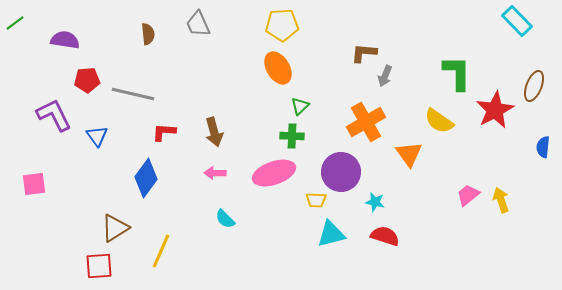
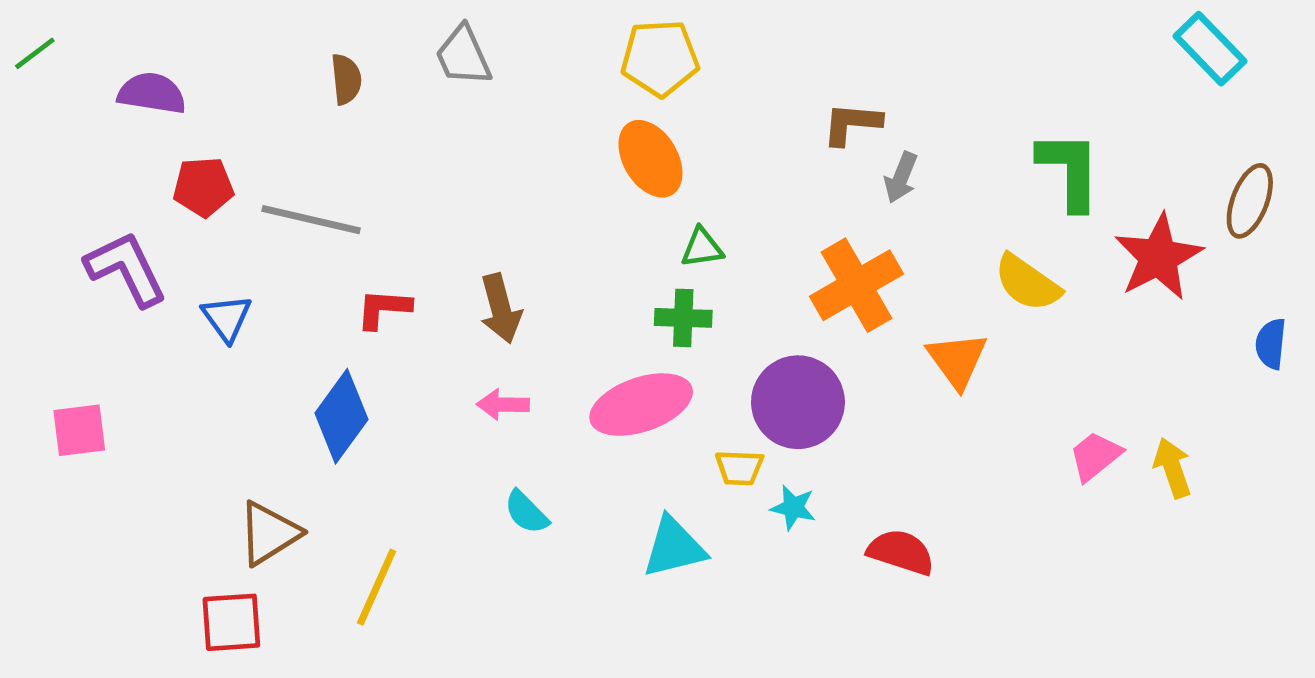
green triangle: (300, 106) -> (702, 248), turned 36
cyan star: (375, 202) -> (793, 508), moved
cyan triangle: (331, 234) -> (674, 547), moved

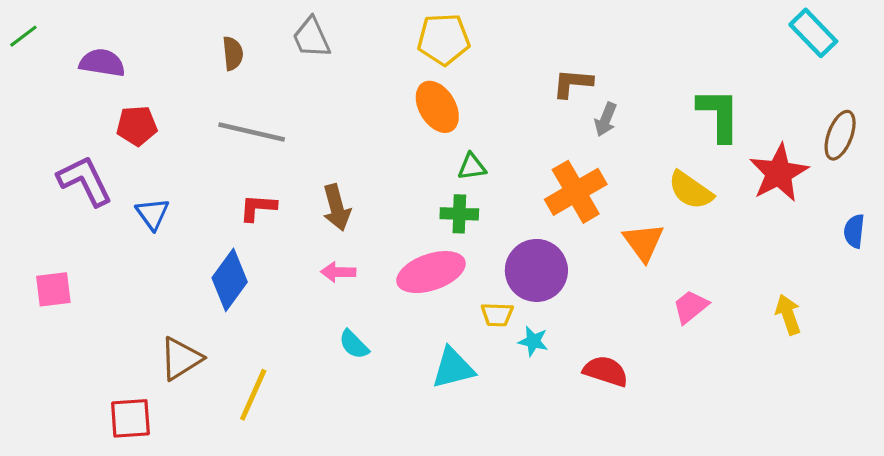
gray line: (311, 220) -> (252, 132), moved
pink trapezoid: (1095, 456) -> (691, 307), moved
red square: (231, 622) -> (130, 418), moved

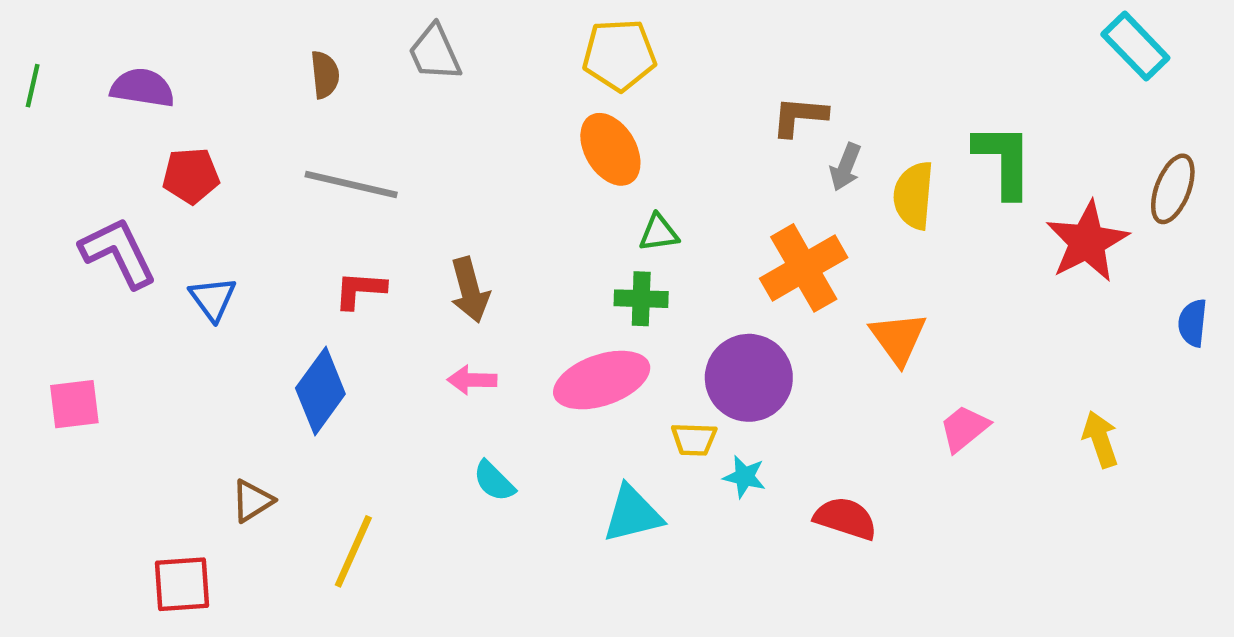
green line: (23, 36) -> (33, 86), moved, turned -40
yellow semicircle: (691, 190) -> (914, 195), moved, turned 60
brown triangle: (181, 359) -> (252, 501), size x0.7

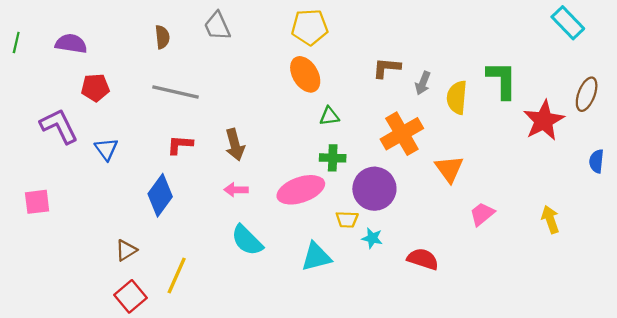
brown L-shape: (799, 116) -> (387, 68), moved
green cross: (641, 299) -> (333, 158), moved
cyan semicircle: (494, 481) -> (247, 240), size x1.5
red square: (182, 584) -> (130, 296), moved, turned -36

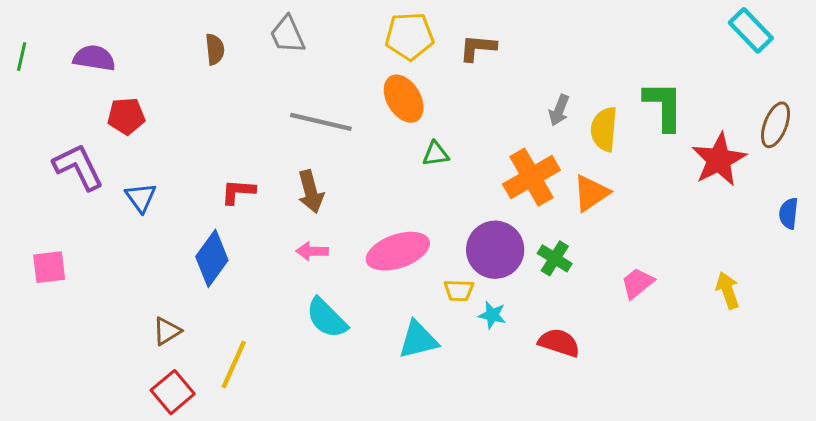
brown L-shape: (387, 68) -> (478, 48), moved
gray line: (176, 92) -> (321, 122), moved
green cross: (333, 158) -> (555, 258), moved, turned 30
orange triangle: (449, 169) -> (591, 193), moved, turned 32

